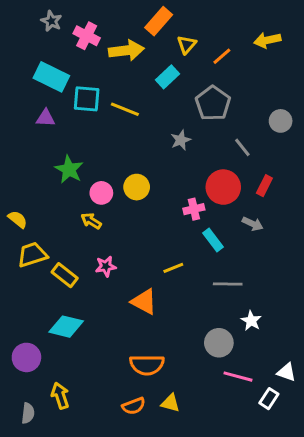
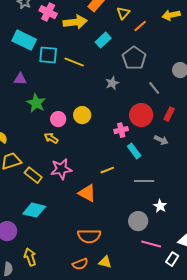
yellow triangle: (187, 45) -> (123, 13), moved
purple triangle: (46, 118) -> (20, 79), moved
pink star: (106, 266) -> (61, 169), size x1.5

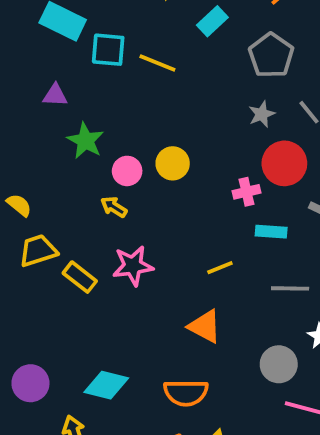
gray star: (112, 83) -> (262, 114), moved
cyan rectangle: (134, 151) -> (271, 232), turned -49
orange triangle: (87, 193) -> (205, 326), moved
cyan diamond: (34, 210) -> (106, 385), moved

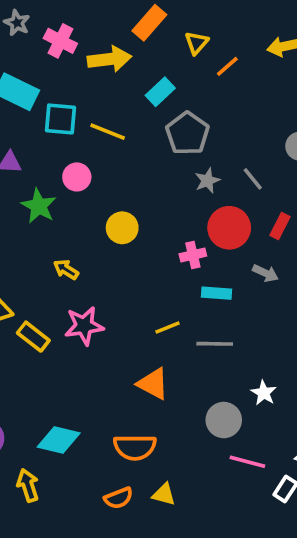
gray pentagon: (271, 55) -> (187, 133), moved
pink circle: (127, 171) -> (77, 177), moved
gray line: (290, 288) -> (215, 344), moved

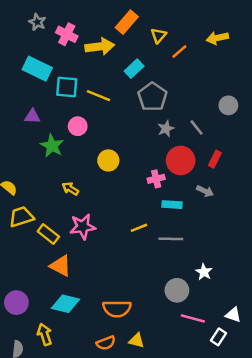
orange triangle: (153, 384) -> (61, 266), moved

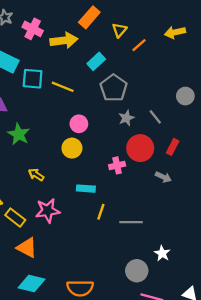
pink circle: (78, 126) -> (79, 124), moved
cyan rectangle: (172, 205) -> (86, 189), moved
yellow line: (139, 228) -> (101, 212), turned -49

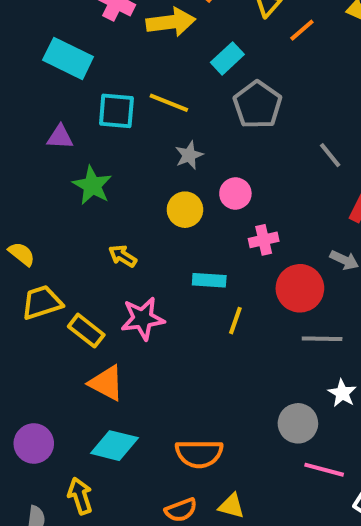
cyan square: (33, 79) -> (116, 111), moved
gray star: (126, 118) -> (189, 155), moved
pink circle: (79, 124) -> (235, 194), moved
red circle: (140, 148) -> (300, 288), moved
gray line: (131, 222) -> (322, 339), moved

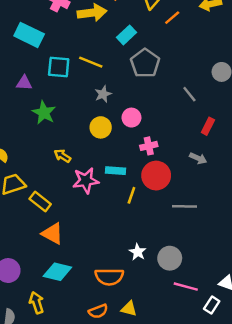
red circle: (300, 288) -> (156, 176), moved
pink star: (143, 319) -> (86, 180), moved
white star: (342, 393) -> (138, 252), moved

